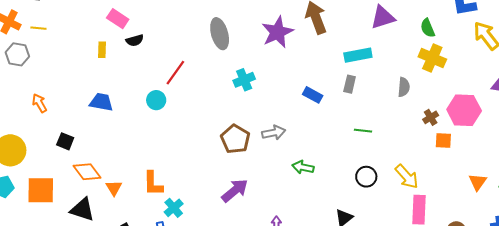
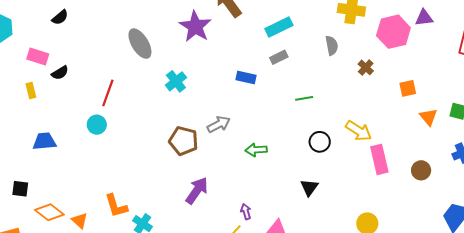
gray rectangle: (350, 84) -> (279, 57), turned 66
pink hexagon: (464, 110) -> (393, 32), moved
orange square: (443, 141) -> (408, 88), moved

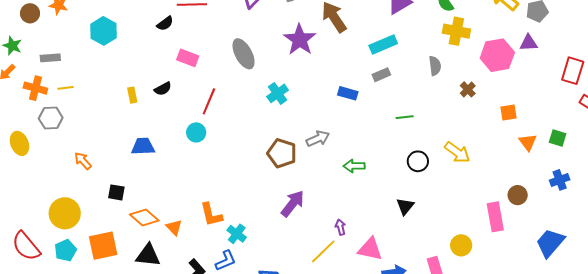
pink rectangle: (38, 56) -> (188, 58), moved
black semicircle: (60, 73) -> (163, 89), moved
pink rectangle: (379, 159) -> (495, 217), moved

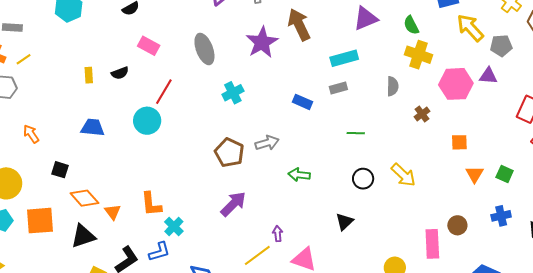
yellow line: (66, 88) -> (24, 59), turned -35
cyan circle: (196, 132) -> (147, 121), size x1.4
black triangle: (148, 255) -> (83, 236), turned -32

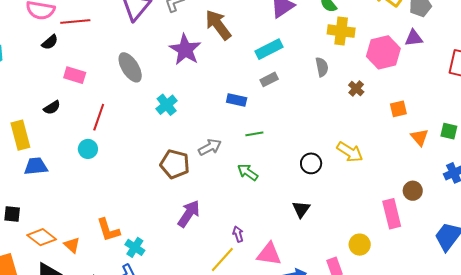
yellow rectangle: (89, 75) -> (20, 135), moved, size x1.8
cyan circle: (147, 121) -> (88, 149), size x0.7
green line: (356, 133) -> (254, 134), moved
green arrow: (299, 175) -> (248, 172), turned 40

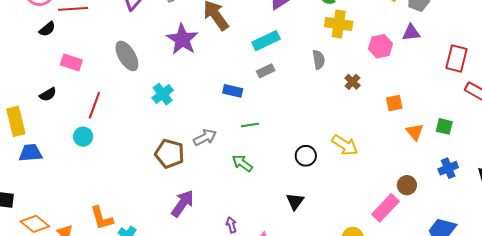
pink hexagon: (383, 52) -> (381, 46), size x0.7
pink rectangle: (392, 214) -> (385, 208), turned 56

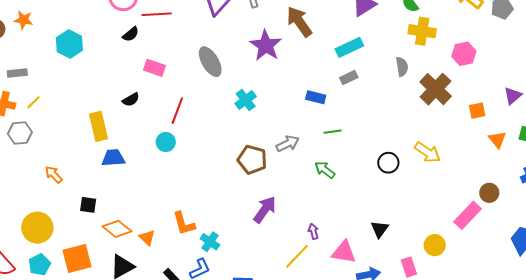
purple triangle: (411, 33) -> (513, 96), moved, turned -36
brown cross: (352, 82) -> (436, 89), size x2.0
black triangle: (295, 201) -> (380, 229), moved

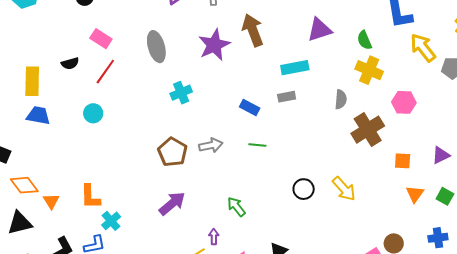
red line: (177, 111) -> (105, 72), moved
green arrow: (325, 170) -> (236, 207), moved

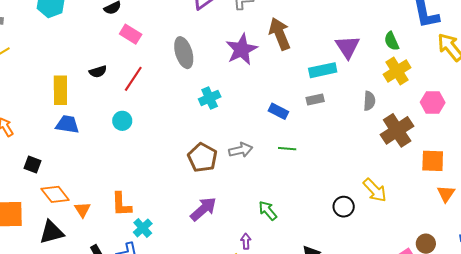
purple triangle: (319, 30) -> (348, 47), moved, turned -44
pink rectangle: (101, 39) -> (131, 34), moved
yellow cross: (369, 70) -> (397, 71), turned 36
orange square: (403, 161) -> (433, 161), size x1.4
black circle: (304, 189) -> (344, 207), moved

